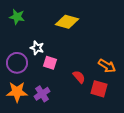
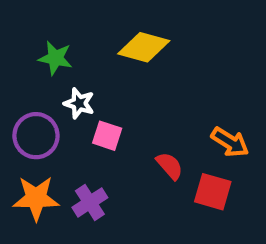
green star: (17, 17) -> (55, 58), moved

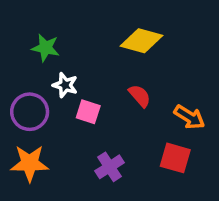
yellow diamond: (144, 47) -> (141, 41), moved
red semicircle: (170, 166) -> (140, 96), moved
purple cross: (90, 202) -> (110, 167), moved

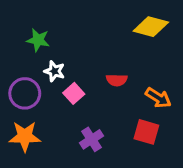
yellow diamond: (141, 41) -> (151, 27), moved
red semicircle: (140, 96) -> (117, 80), turned 132
pink square: (88, 112) -> (74, 93), turned 30

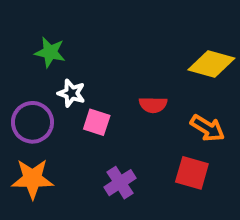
yellow diamond: (151, 27) -> (211, 64), moved
pink square: (74, 93) -> (97, 122), turned -30

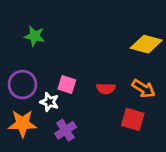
white star: (71, 93) -> (49, 102), moved
red semicircle: (153, 105) -> (106, 89), moved
purple cross: (120, 183) -> (66, 130), moved

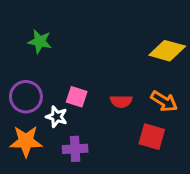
purple cross: (66, 130) -> (75, 149), turned 30

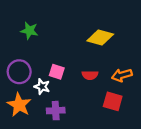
yellow diamond: (167, 51) -> (100, 37), moved
orange arrow: (164, 101) -> (122, 75), turned 132
orange star: (26, 141) -> (19, 105), turned 30

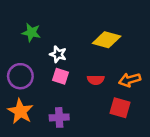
white star: (42, 87) -> (58, 54), moved

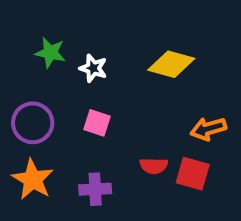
white star: (58, 54) -> (93, 68), moved
red semicircle: (96, 80) -> (154, 166), moved

